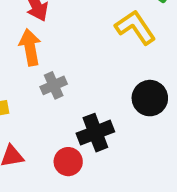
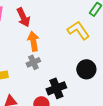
orange arrow: (30, 47) -> (33, 41), moved

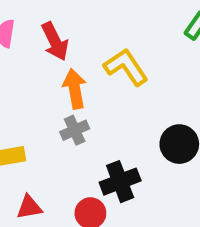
yellow L-shape: (78, 30) -> (126, 67), moved

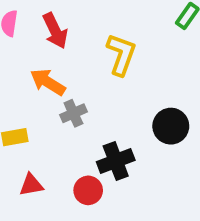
yellow L-shape: (126, 67) -> (121, 54), turned 54
orange arrow: (75, 89) -> (48, 82), moved, turned -48

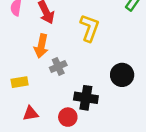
orange arrow: (48, 82) -> (41, 46), turned -110
black cross: (116, 161) -> (86, 98), turned 30

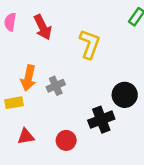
orange arrow: (41, 46) -> (28, 78), moved
black cross: (86, 98) -> (101, 120), moved, turned -30

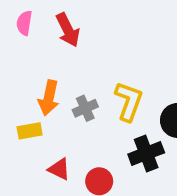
yellow L-shape: (90, 44) -> (129, 101), moved
red triangle: (26, 136) -> (59, 169), moved, turned 36

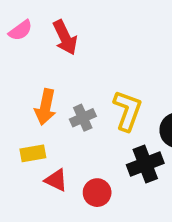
pink semicircle: (24, 23) -> (20, 30), turned -135
yellow rectangle: (30, 131) -> (33, 153), moved

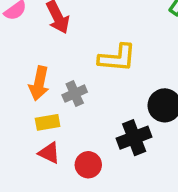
yellow L-shape: (127, 111) -> (117, 58), moved, turned 75
yellow rectangle: (33, 153) -> (48, 122), moved

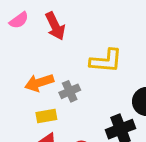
orange arrow: (39, 83) -> (39, 83), turned 60

